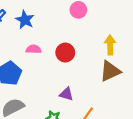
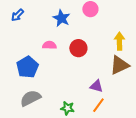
blue star: (25, 20) -> (61, 18), moved
purple triangle: (66, 94) -> (96, 86), moved

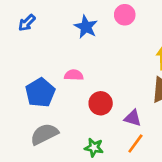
pink semicircle: (49, 45) -> (74, 75), moved
red circle: (78, 48) -> (101, 103), moved

